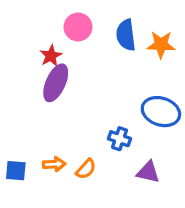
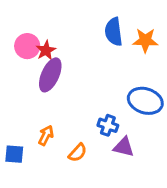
pink circle: (78, 27) -> (27, 46), moved
orange arrow: (54, 164) -> (46, 135), moved, turned -60
purple triangle: (148, 172) -> (124, 147), moved

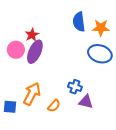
pink circle: (27, 46) -> (16, 50), moved
blue ellipse: (145, 101) -> (100, 54), moved
orange arrow: (46, 135) -> (32, 94), size x1.6

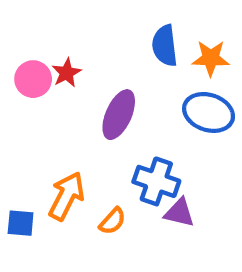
pink circle: (16, 50) -> (33, 79), moved
purple ellipse: (35, 52) -> (119, 115), moved
blue cross: (75, 87) -> (156, 181), size x1.5

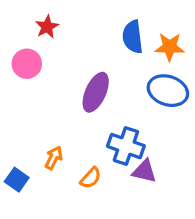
red star: (67, 73) -> (47, 27), moved
orange arrow: (67, 196) -> (54, 158), size x0.6
blue square: (21, 223) -> (17, 180), turned 30

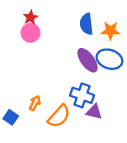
pink circle: (27, 64) -> (30, 33), moved
purple ellipse: (96, 92) -> (88, 60), moved, turned -60
orange semicircle: (91, 178) -> (59, 116), size x1.6

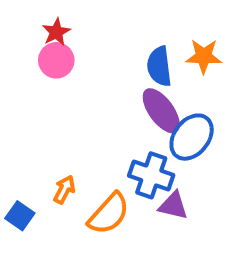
blue semicircle: (86, 24) -> (159, 66), moved
blue ellipse: (109, 59) -> (192, 137), moved, turned -70

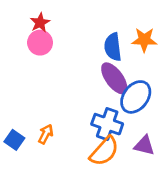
purple triangle: (173, 206) -> (144, 145), moved
orange semicircle: (109, 214) -> (104, 151), moved
blue square: (20, 216) -> (14, 140), moved

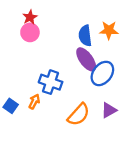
blue cross: (107, 124) -> (51, 82), moved
purple triangle: (144, 145) -> (109, 110), turned -42

